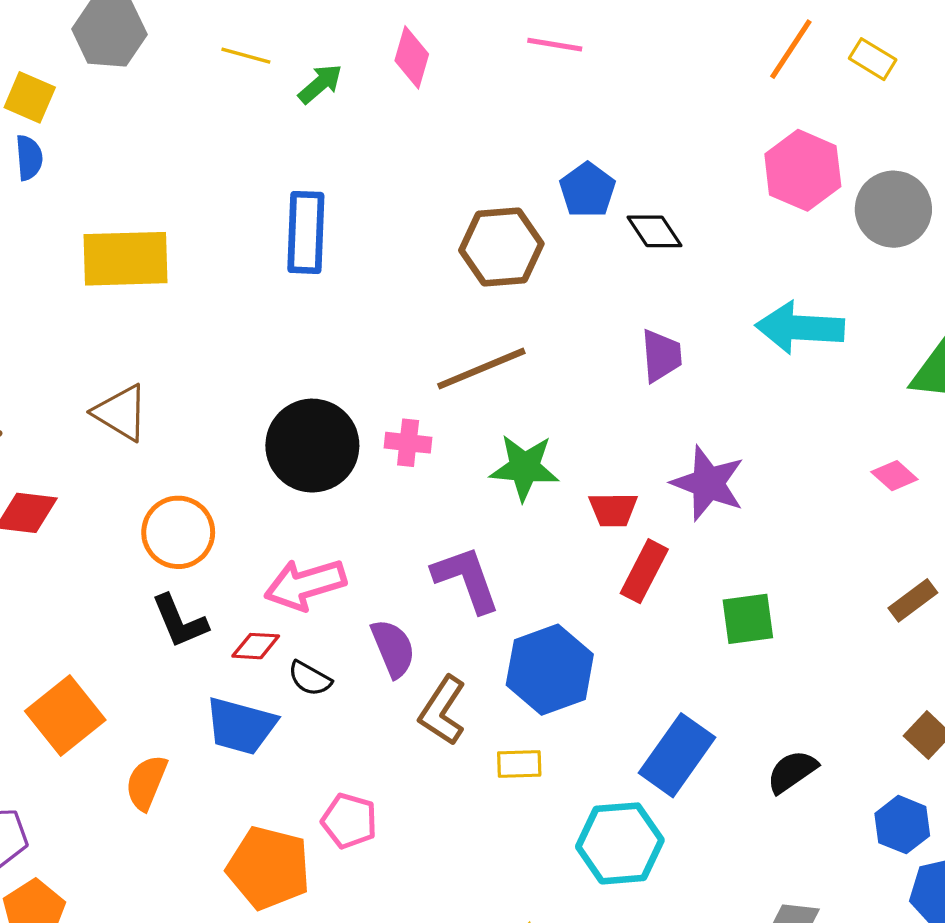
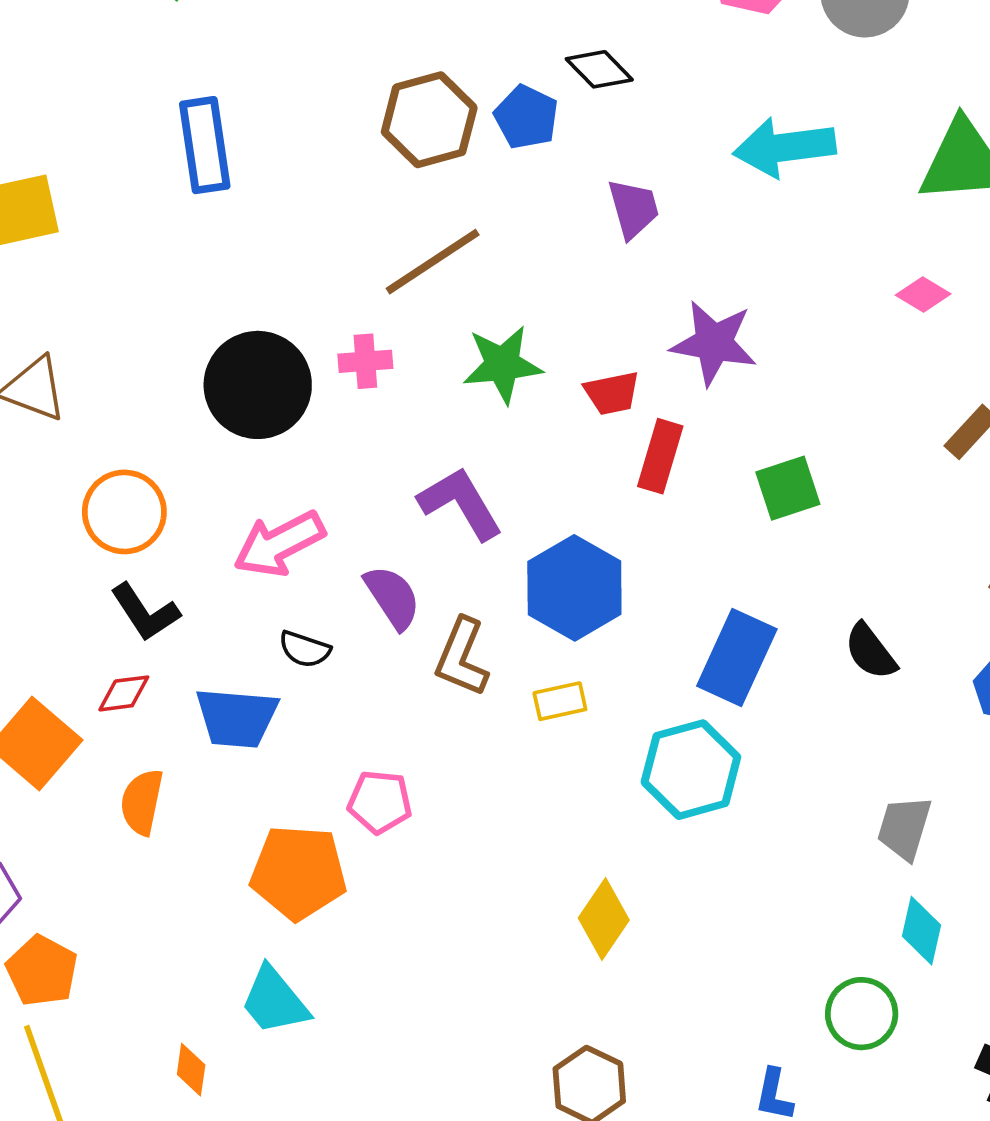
blue pentagon: (587, 190) -> (526, 117), moved
red diamond: (256, 646) -> (124, 693), moved
black semicircle: (792, 772) -> (871, 651), turned -82

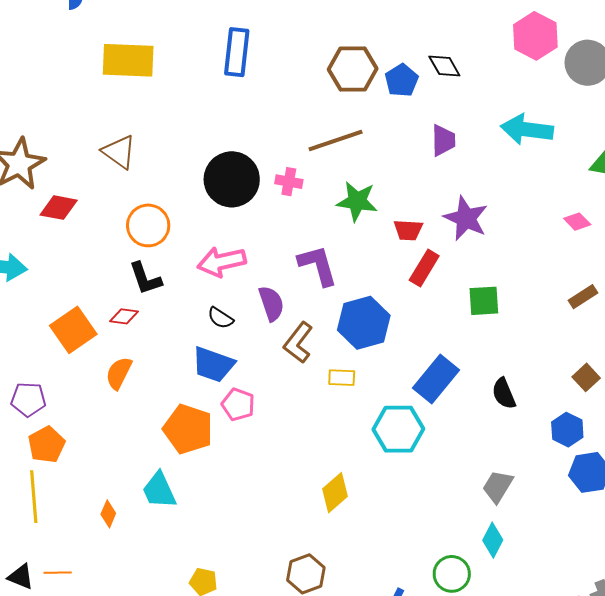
blue trapezoid: (237, 718) -> (213, 364), moved

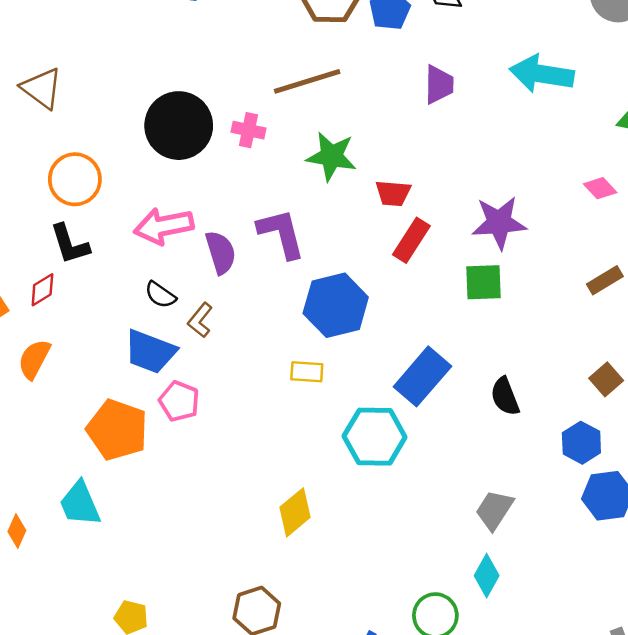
purple star: (466, 218) -> (499, 223), moved, turned -30
purple semicircle: (271, 303) -> (221, 252), moved
red diamond: (124, 316) -> (42, 290), turned -40
brown L-shape: (298, 343) -> (200, 320), moved, size x0.7

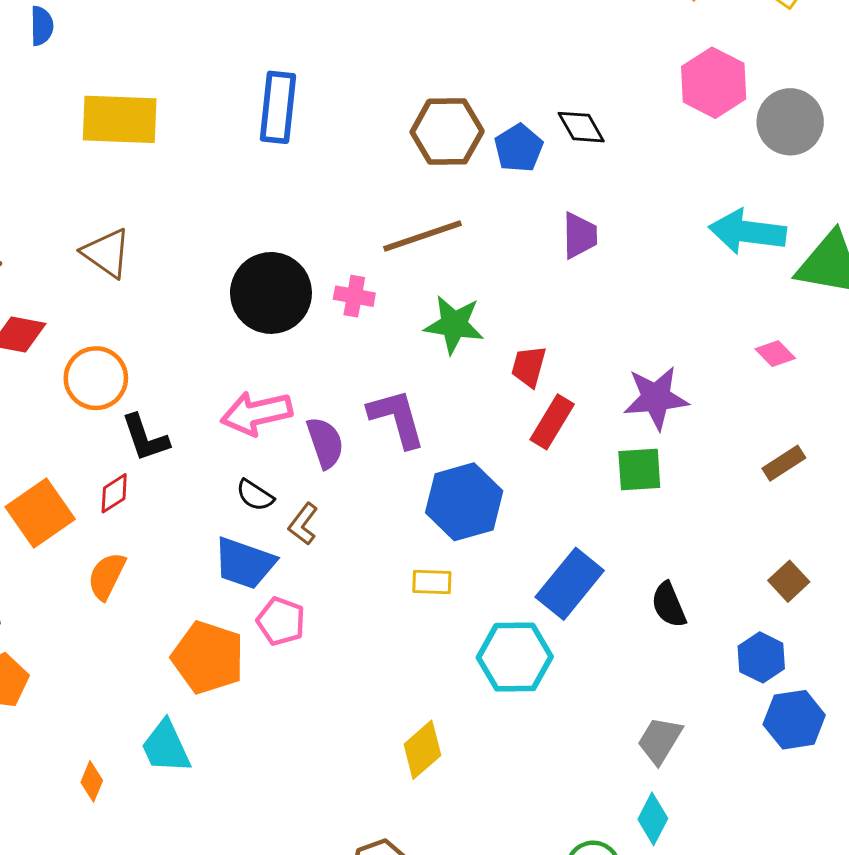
cyan arrow: (542, 74) -> (747, 232), moved
orange circle: (75, 179) -> (96, 378), moved
red trapezoid: (393, 193) -> (529, 366), turned 102

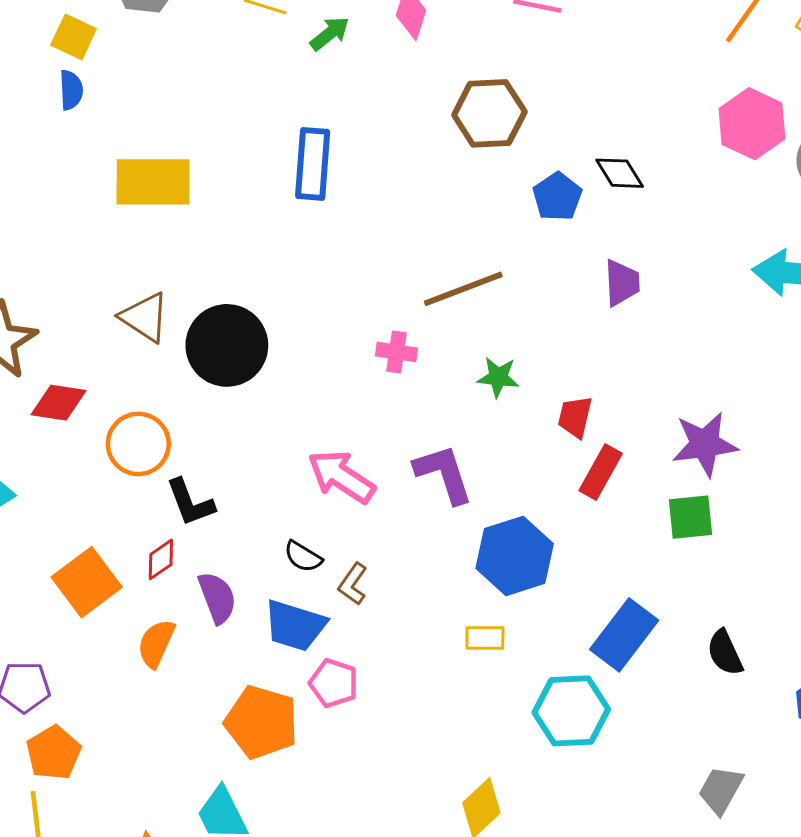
brown hexagon: (447, 132) -> (489, 113), moved
black circle: (271, 293) -> (227, 345), moved
green star: (454, 325) -> (498, 377), size x0.7
pink arrow: (256, 413) -> (341, 477), moved, turned 48
purple semicircle: (325, 443) -> (217, 598), moved

